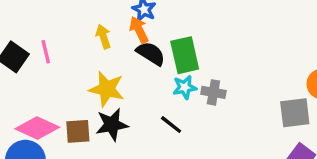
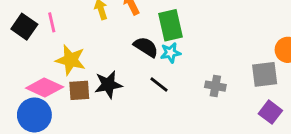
black semicircle: (151, 53) -> (146, 47), moved
yellow star: (107, 89) -> (71, 60), moved
gray cross: (213, 92) -> (215, 86), moved

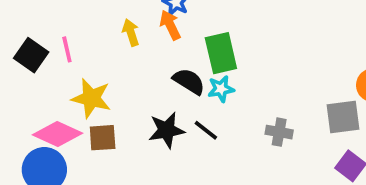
black star: (108, 85) -> (166, 130), moved

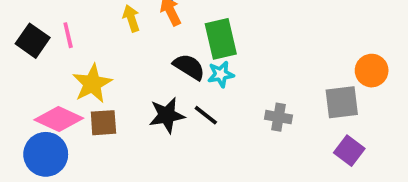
yellow star: (91, 98) -> (92, 84), turned 30

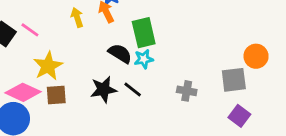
pink line: (68, 35) -> (30, 30), turned -42

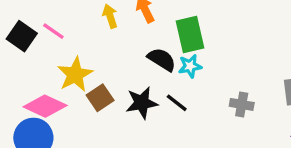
brown square: (56, 95) -> (100, 98), moved, turned -30

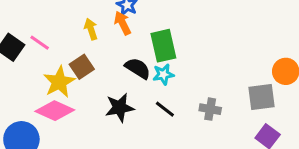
brown square: (100, 98) -> (82, 67), moved
black line: (177, 103) -> (165, 109), moved
pink diamond: (45, 106) -> (55, 111), moved

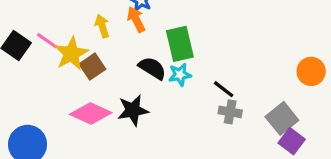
yellow star: (59, 82) -> (71, 54), moved
gray square: (262, 97) -> (282, 118), moved, turned -32
black line: (165, 109) -> (224, 89), moved
pink diamond: (55, 111) -> (91, 114), moved

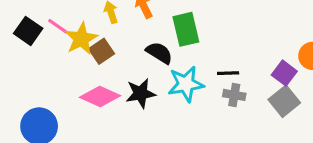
cyan star: (180, 75) -> (186, 84), moved, size x1.6
black line: (224, 89) -> (228, 73), turned -40
purple square: (292, 141) -> (284, 73), moved

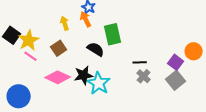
pink line: (58, 26) -> (31, 56), moved
yellow star: (81, 39) -> (29, 40), moved
cyan star: (186, 84) -> (99, 83), moved, turned -30
gray cross: (234, 95) -> (144, 76), turned 32

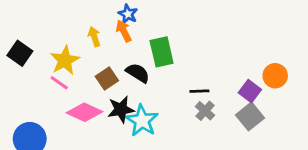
yellow star: (29, 40) -> (65, 60), moved
brown square: (59, 48) -> (107, 79), moved
pink line: (31, 56) -> (59, 83), moved

